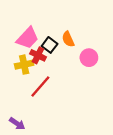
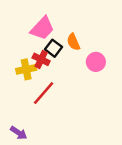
pink trapezoid: (28, 38) -> (42, 28), moved

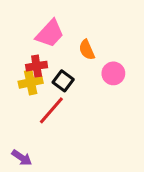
black square: (54, 48) -> (63, 81), moved
red cross: (41, 59) -> (37, 66), moved, turned -35

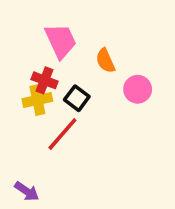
pink trapezoid: (50, 34) -> (61, 41), turned -68
red cross: (37, 66) -> (45, 80), turned 30

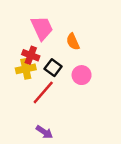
pink circle: (138, 89) -> (82, 75), moved
purple arrow: (27, 191) -> (44, 132), moved

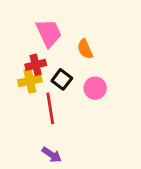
red cross: (31, 55) -> (36, 65), turned -35
red line: (43, 92) -> (50, 108), turned -50

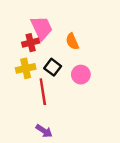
red cross: (36, 65) -> (31, 43), moved

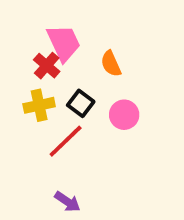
red cross: (31, 43) -> (47, 66), turned -35
red line: (43, 92) -> (66, 141), turned 55

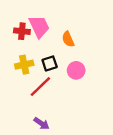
red cross: (47, 66) -> (22, 31), moved, turned -35
black square: (81, 103) -> (50, 63), turned 35

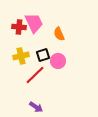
pink circle: (76, 70) -> (58, 61), moved

